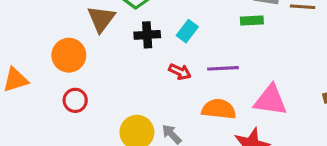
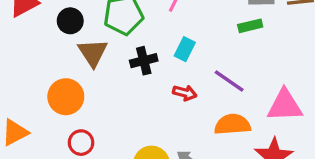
purple line: (223, 68) -> (229, 81), turned 48

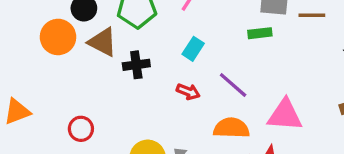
brown triangle: (93, 53) -> (102, 42), turned -36
black cross: (144, 61) -> (136, 65), moved
orange circle: (66, 97) -> (58, 37), moved

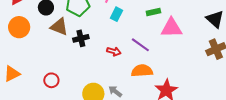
orange circle: (58, 37) -> (19, 27), moved
cyan rectangle: (193, 49) -> (117, 14), moved
pink triangle: (285, 115) -> (171, 28), moved

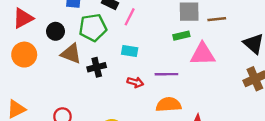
cyan rectangle: (117, 14) -> (130, 51), moved, turned 72
purple line: (140, 45) -> (166, 74), turned -36

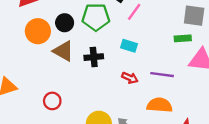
black circle: (55, 31) -> (65, 23), moved
brown triangle: (71, 54) -> (63, 51), moved
orange circle: (24, 55) -> (38, 31), moved

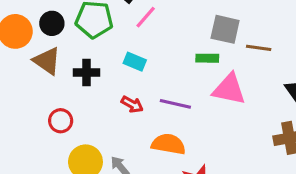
red circle: (52, 101) -> (61, 121), moved

